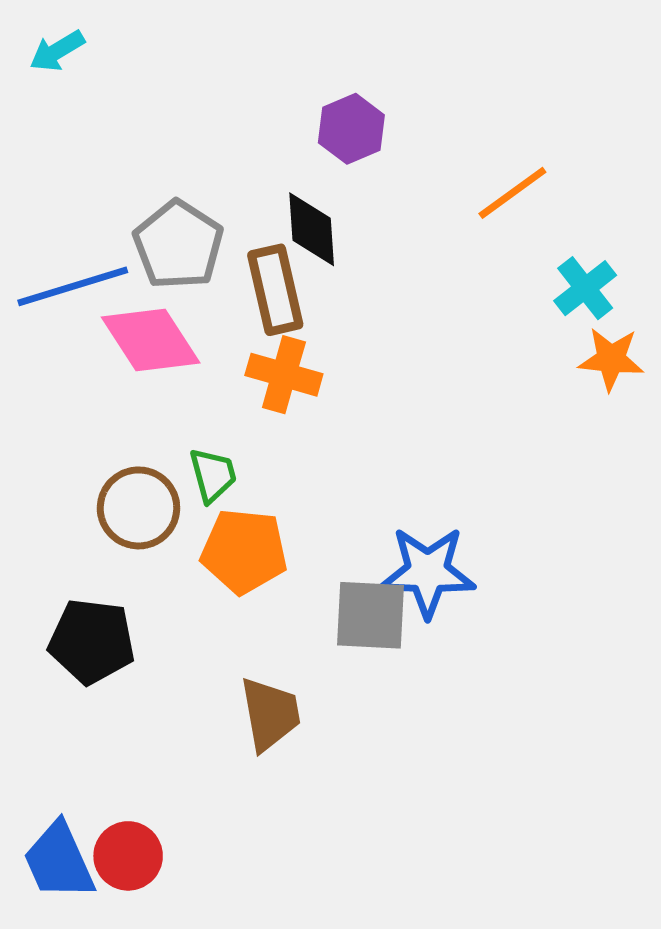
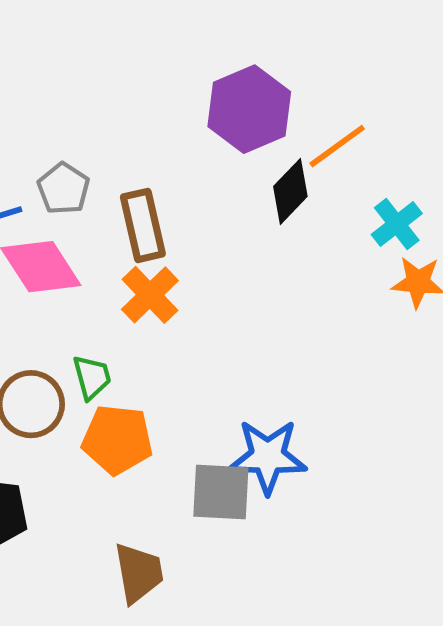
purple hexagon: (351, 129) -> (249, 109), moved, size x1.5
black diamond: (312, 229) -> (290, 191), moved, turned 48
gray pentagon: (178, 245) -> (63, 189), size x0.7
orange cross: (284, 375) -> (150, 295), turned 30

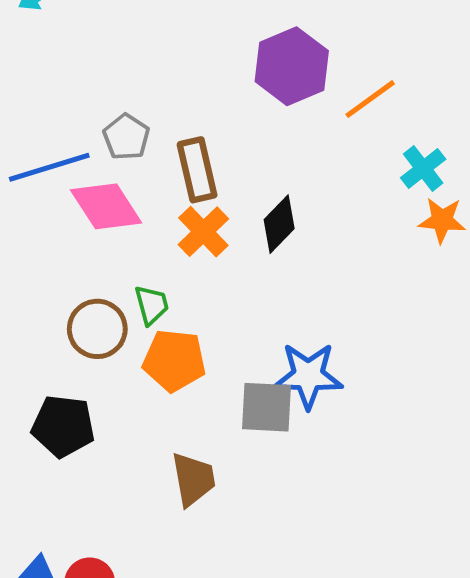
black diamond: (290, 191) -> (279, 224), moved

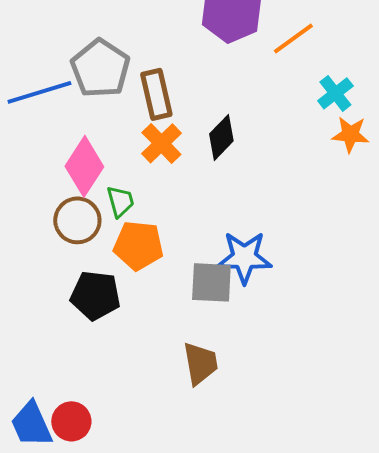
gray pentagon: (126, 137) -> (100, 68), size x1.6
pink diamond: (106, 206) -> (84, 166), moved, turned 66
black pentagon: (63, 426) -> (95, 295), moved
brown trapezoid: (193, 479) -> (200, 363), moved

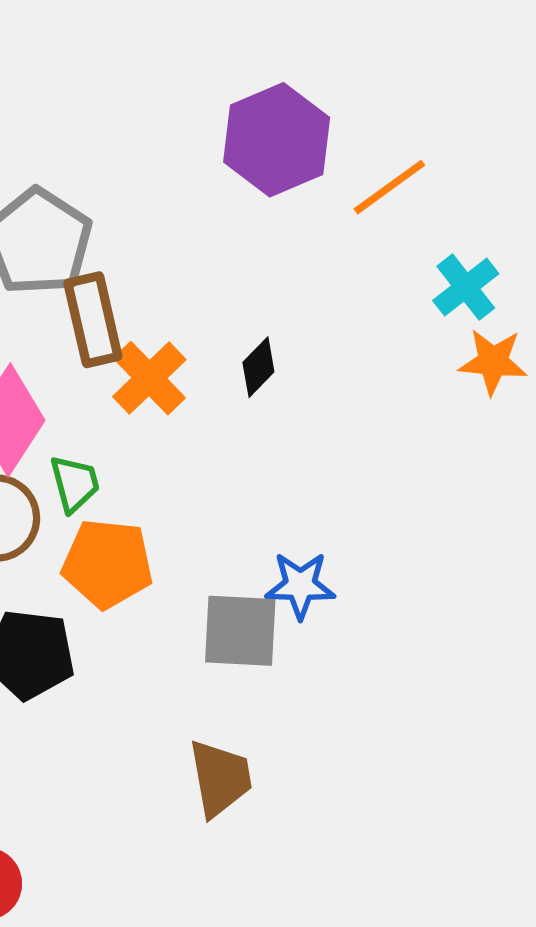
brown rectangle: (156, 94) -> (93, 320), moved
black diamond: (221, 137) -> (258, 367), size x0.7
blue star: (244, 257) -> (300, 585), size x0.7

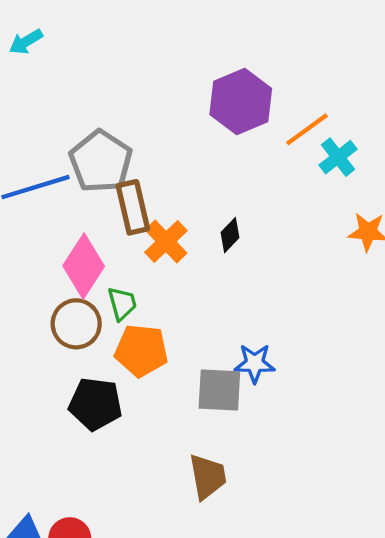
cyan cross: (466, 287) -> (338, 157), moved

